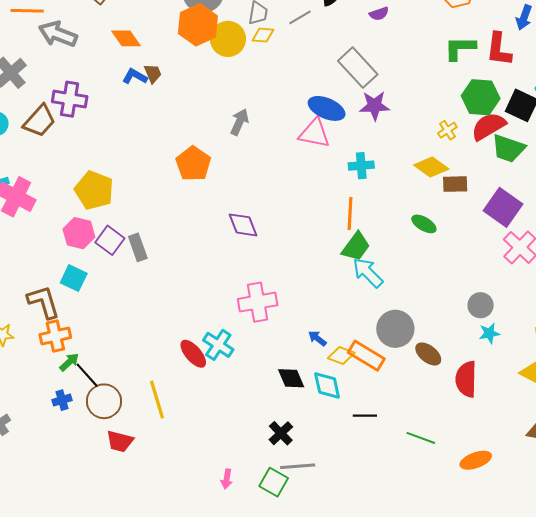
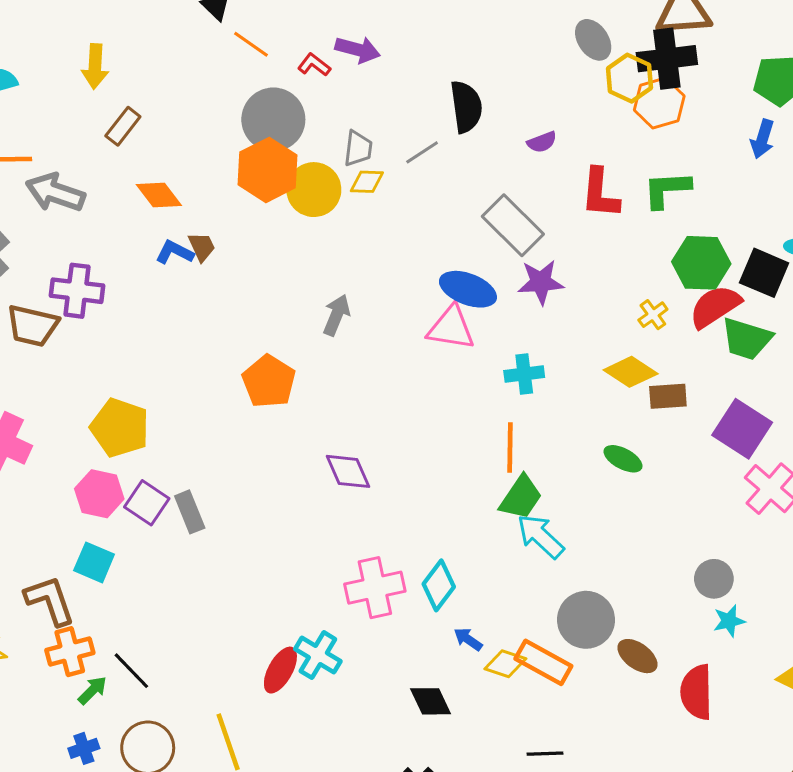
red L-shape: (499, 49) -> (600, 193), moved
brown trapezoid: (39, 121) -> (33, 326), turned 63
red ellipse: (193, 354) -> (280, 670), turned 72
black line: (87, 375) -> (131, 671), moved
cyan diamond: (327, 385) -> (439, 585), moved, turned 52

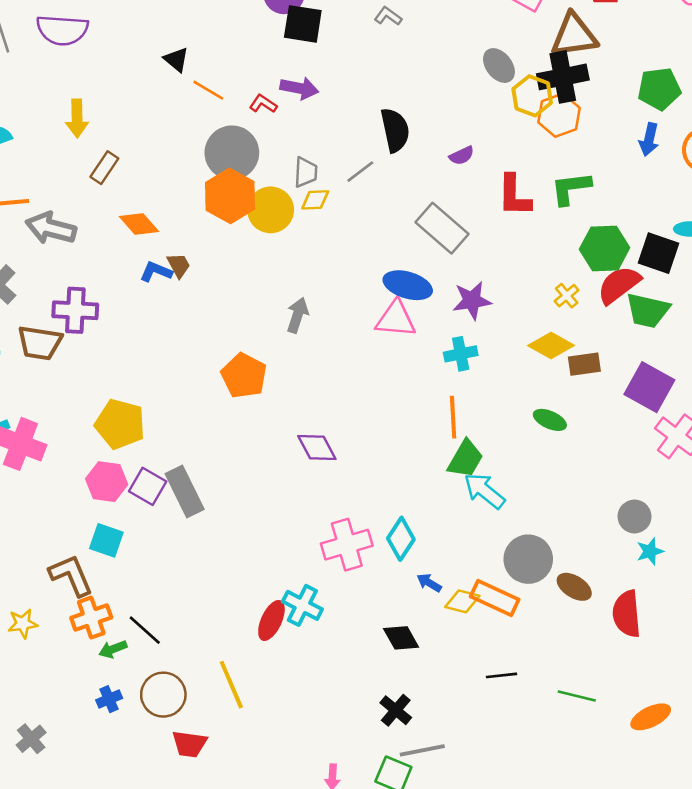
purple star: (541, 282) -> (472, 300), moved
gray rectangle: (190, 512) -> (185, 492), size x1.4
green arrow: (92, 690) -> (113, 649), turned -152

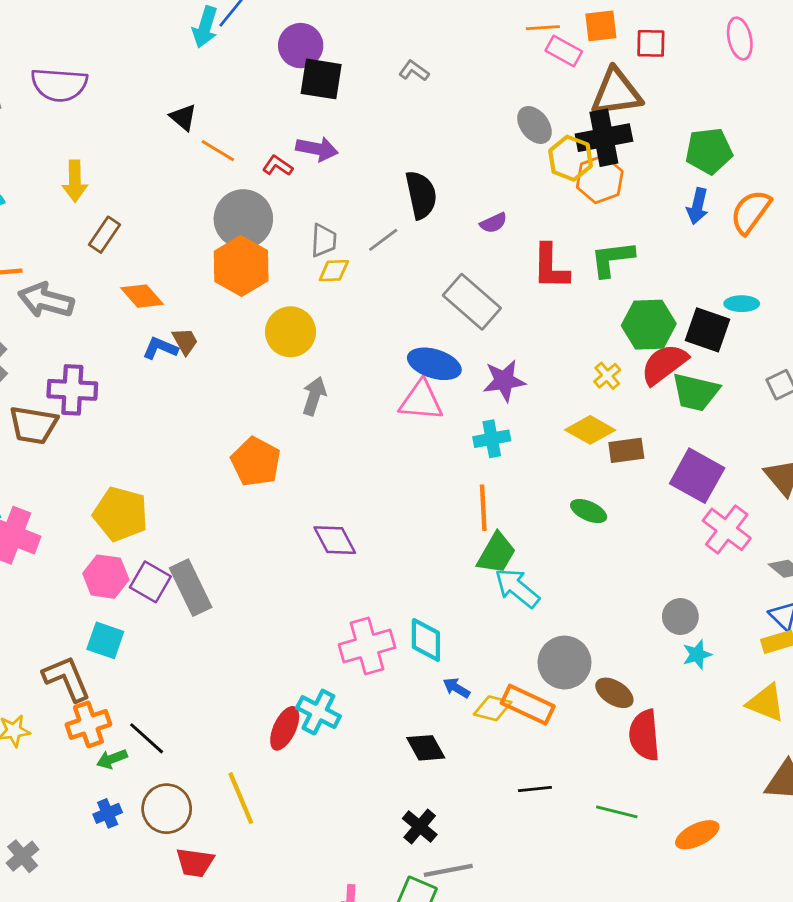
yellow circle: (271, 210) -> (291, 332), moved
cyan diamond: (401, 539) -> (426, 640), turned -33
red semicircle: (627, 614) -> (644, 735), moved

